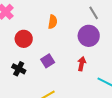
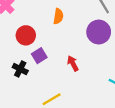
purple square: (48, 61) -> (39, 56), moved
red arrow: (82, 64) -> (73, 63), moved, turned -40

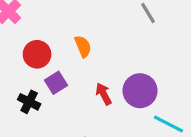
orange semicircle: (58, 16) -> (83, 46), moved, turned -32
purple circle: (99, 32) -> (140, 91), moved

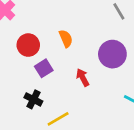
purple circle: (140, 91) -> (112, 54), moved
black cross: (29, 102) -> (33, 99), moved

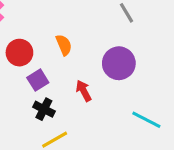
black cross: (33, 99) -> (44, 109), moved

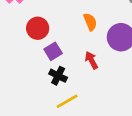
orange semicircle: (64, 45) -> (90, 22), moved

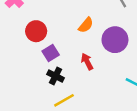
orange semicircle: (90, 22) -> (86, 25), turned 63

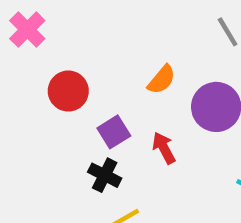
purple square: (51, 53) -> (114, 132), moved

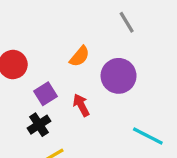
black cross: (105, 175) -> (39, 125), turned 30

